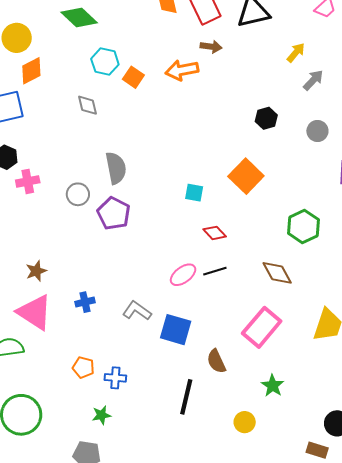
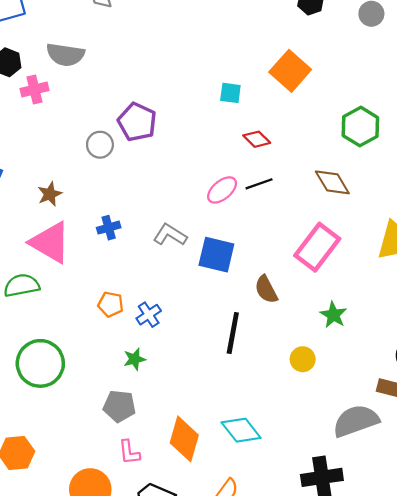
gray semicircle: (116, 168) -> (65, 55), moved, turned 112
gray circle: (78, 194) -> (100, 145), moved
blue cross: (115, 378) -> (149, 315), turned -35

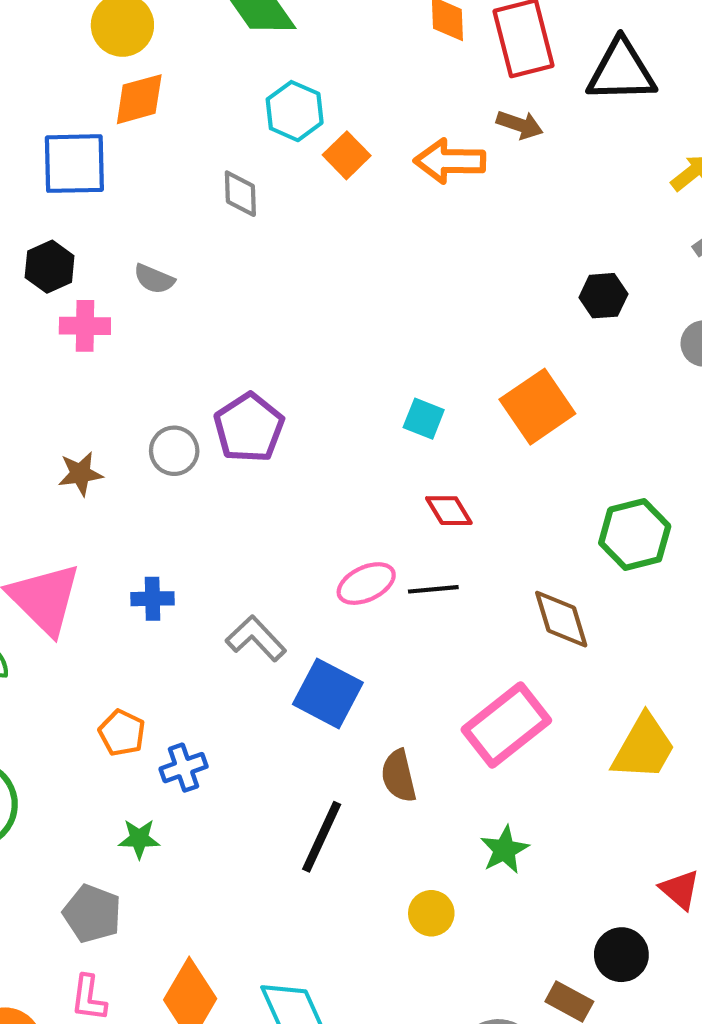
gray semicircle: (65, 55) -> (154, 279), size x0.6
brown star: (50, 194) -> (80, 474), moved

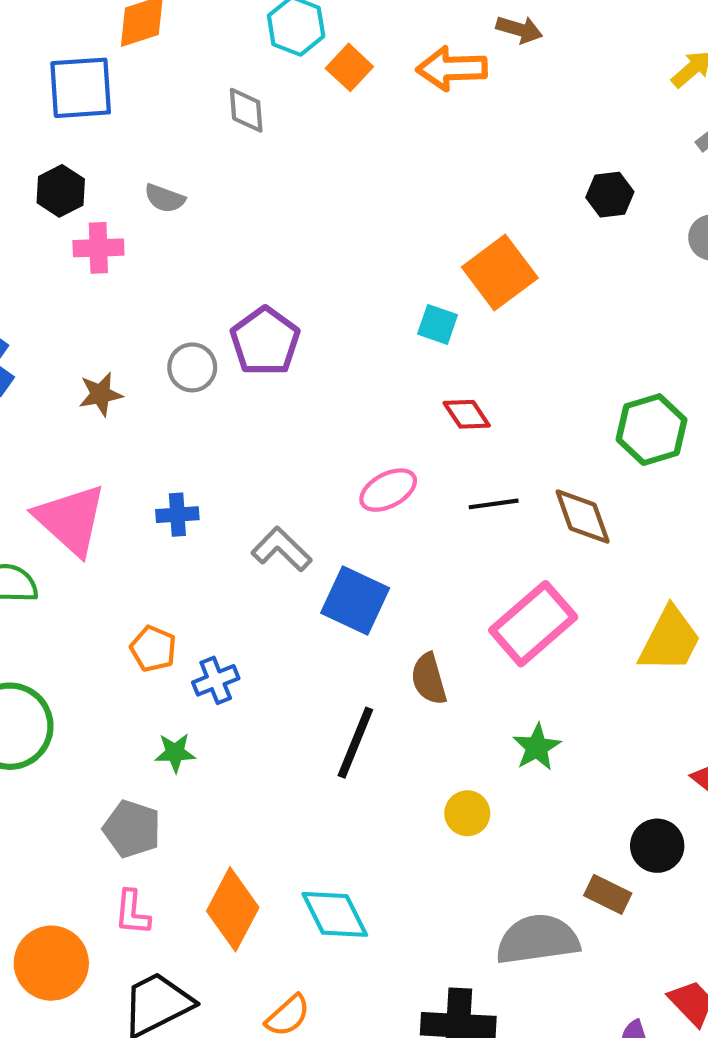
orange square: (537, 407) -> (500, 272), moved
black line: (433, 589) -> (494, 504), moved

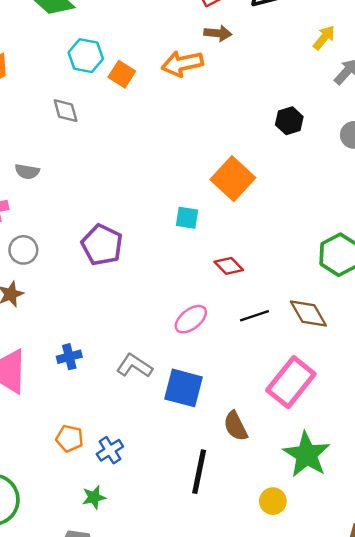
cyan square: (438, 324) -> (187, 218), moved
gray circle: (192, 367) -> (23, 250), moved
green star: (537, 747) -> (307, 455), size x1.6

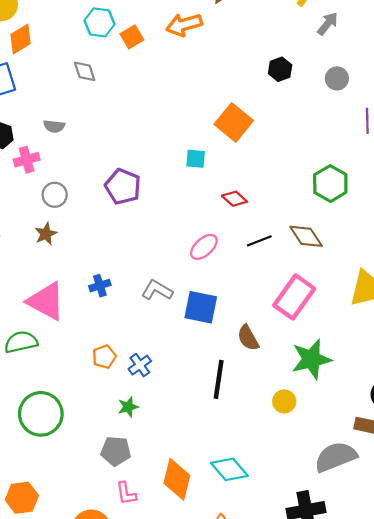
orange square: (122, 74) -> (132, 37), turned 30
orange pentagon: (70, 438) -> (104, 357), turned -30
green star: (307, 455) -> (311, 359), turned 30

